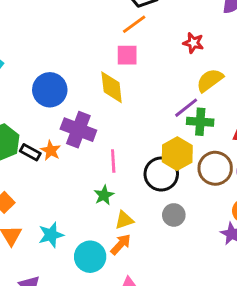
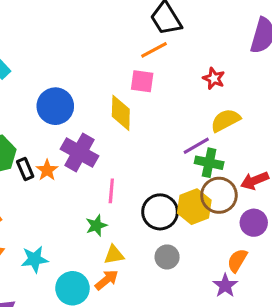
black rectangle: (30, 152) -> (25, 169), turned 30
yellow hexagon: (177, 154) -> (194, 207), moved
brown circle: (215, 168) -> (219, 195), moved

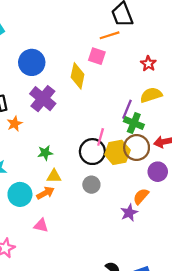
purple line: (196, 146) -> (127, 109), turned -48
orange star: (47, 170) -> (15, 124), moved
pink line: (111, 191) -> (101, 137), moved

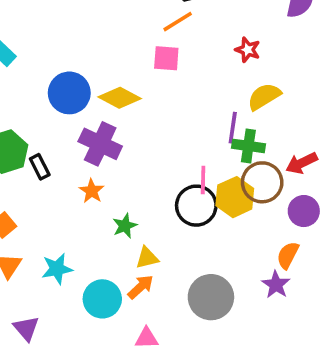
yellow diamond: (78, 76) -> (120, 98), moved, turned -60
orange star: (15, 124) -> (92, 191), moved
gray circle: (91, 185) -> (211, 297), moved, size x1.6

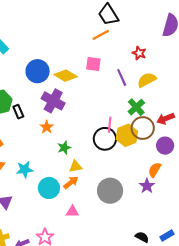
pink square: (166, 58) -> (93, 64), moved
purple line: (233, 128) -> (122, 77), moved, turned -36
green cross: (248, 146) -> (136, 107), turned 36

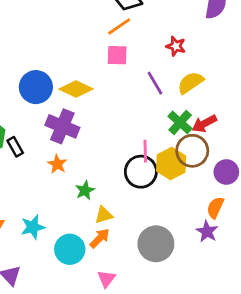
pink square: (93, 64) -> (117, 55), moved
red arrow: (166, 119) -> (204, 124), moved
pink triangle: (72, 212) -> (106, 279), turned -48

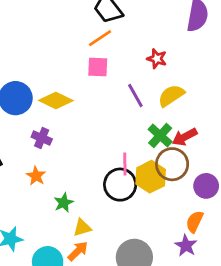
purple cross: (62, 126) -> (42, 138), size x0.6

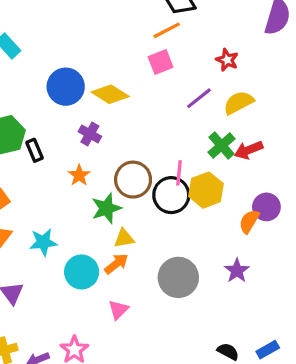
pink square: (98, 67) -> (161, 62), turned -30
purple line: (135, 96) -> (199, 98), turned 75
brown circle: (172, 164) -> (133, 180), moved
green star: (64, 203) -> (106, 208), size x1.4
orange semicircle: (195, 222) -> (249, 221), moved

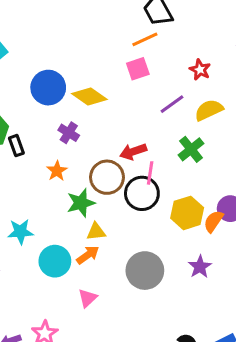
red arrow: (249, 150) -> (133, 152), moved
yellow hexagon: (206, 190) -> (187, 213), moved

